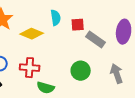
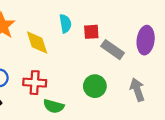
yellow diamond: (32, 34) -> (37, 42), turned 50

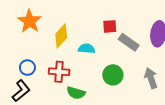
cyan semicircle: (65, 24) -> (87, 49), moved, turned -77
yellow diamond: (37, 42) -> (61, 36), turned 60

